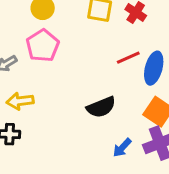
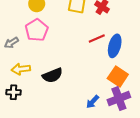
black semicircle: (101, 107) -> (52, 75), moved

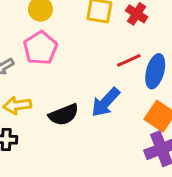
blue arrow: (93, 102) -> (106, 102), moved, size x1.5

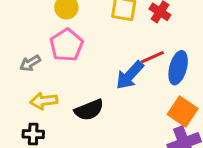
blue arrow: (106, 102) -> (130, 75), moved

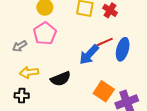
orange square: (183, 111) -> (104, 91), moved

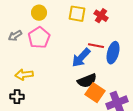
red line: (105, 42) -> (96, 46), turned 35
gray arrow: (20, 46) -> (15, 36), moved
black semicircle: (61, 79) -> (87, 81), moved

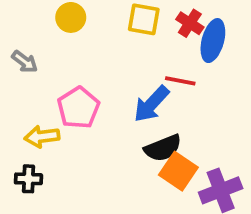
gray arrow: (15, 36) -> (25, 62), turned -112
pink pentagon: (39, 38) -> (78, 108), moved
blue ellipse: (113, 53) -> (213, 41), moved

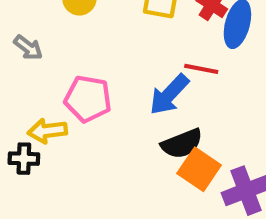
pink pentagon: (78, 108) -> (88, 99), turned -30
black cross: (28, 179) -> (24, 159), moved

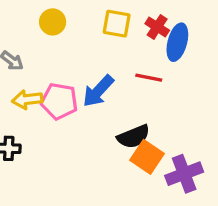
blue arrow: (169, 95) -> (98, 91), moved
yellow arrow: (47, 131) -> (27, 100), moved

